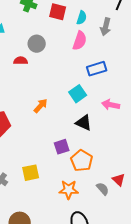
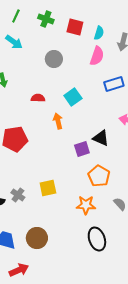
red semicircle: (21, 61) -> (38, 98), moved
cyan square: (78, 94) -> (73, 97), moved
orange arrow: (41, 106) -> (58, 121), turned -56
purple square: (62, 147) -> (82, 149), moved

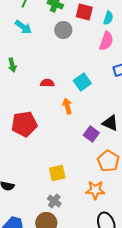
gray circle: (54, 59) -> (63, 30), moved
purple square: (82, 149) -> (91, 134), turned -35
gray cross: (18, 195) -> (54, 201), moved

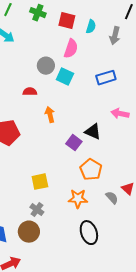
gray circle: (63, 30) -> (46, 66), moved
pink semicircle: (106, 41) -> (71, 49), moved
cyan square: (82, 82) -> (65, 77), moved, turned -30

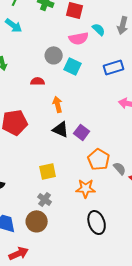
cyan semicircle: (91, 27) -> (99, 29), moved, turned -64
pink semicircle: (71, 49) -> (79, 38), turned 60
black triangle: (93, 132) -> (61, 129), moved
gray semicircle: (112, 198) -> (120, 168), moved

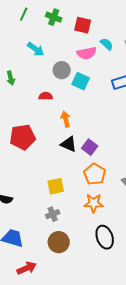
cyan arrow: (14, 25) -> (36, 49), moved
orange pentagon: (99, 159) -> (95, 174), moved
gray cross: (45, 199) -> (53, 214), turned 32
brown circle: (37, 221) -> (59, 242), moved

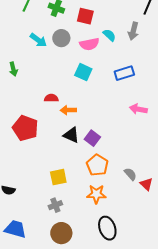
gray circle: (62, 70) -> (61, 38), moved
red semicircle: (46, 96) -> (51, 98), moved
orange arrow: (66, 119) -> (68, 110), turned -77
red pentagon: (23, 137) -> (25, 128), turned 30

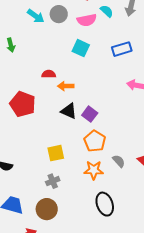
gray semicircle: (130, 174) -> (119, 161), moved
brown circle: (61, 233) -> (47, 209), moved

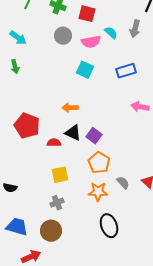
cyan arrow: (36, 16) -> (18, 38), moved
red semicircle: (49, 74) -> (54, 143), moved

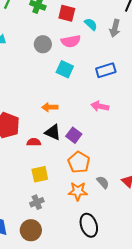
cyan semicircle: (111, 33) -> (91, 24), moved
gray circle: (63, 36) -> (43, 44), moved
pink arrow: (140, 107) -> (100, 106), moved

